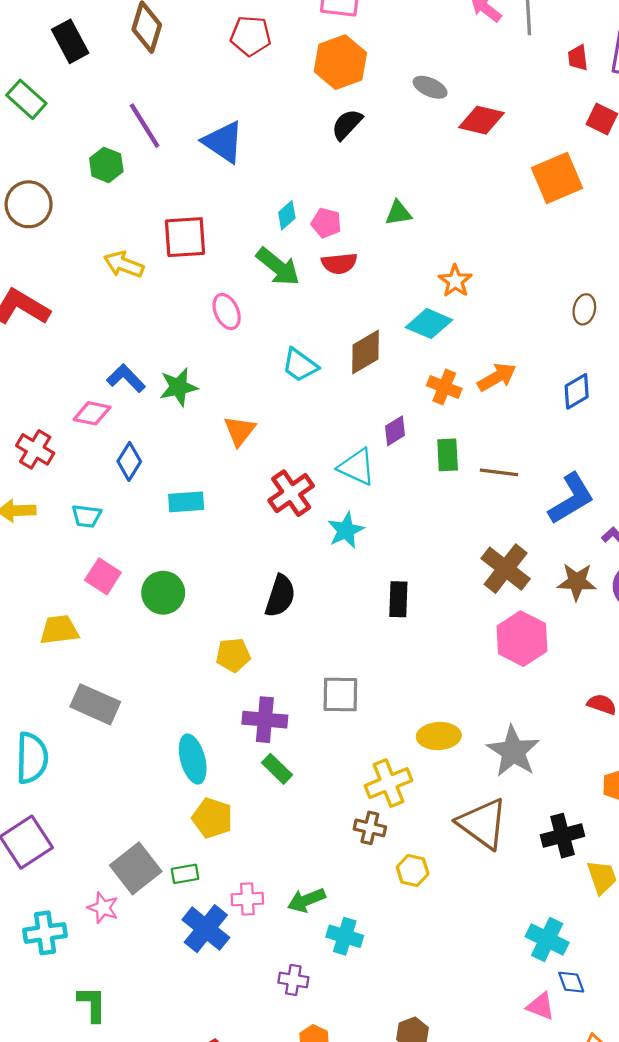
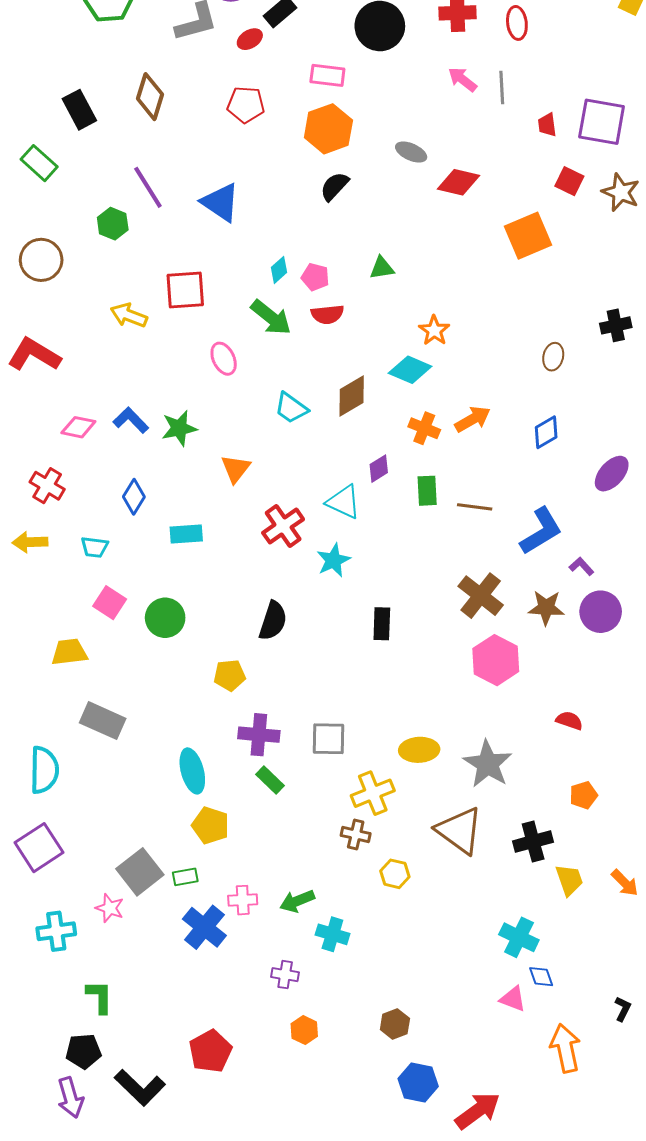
pink diamond: (92, 413) -> (78, 427), moved
gray square: (340, 694) -> (328, 739), moved

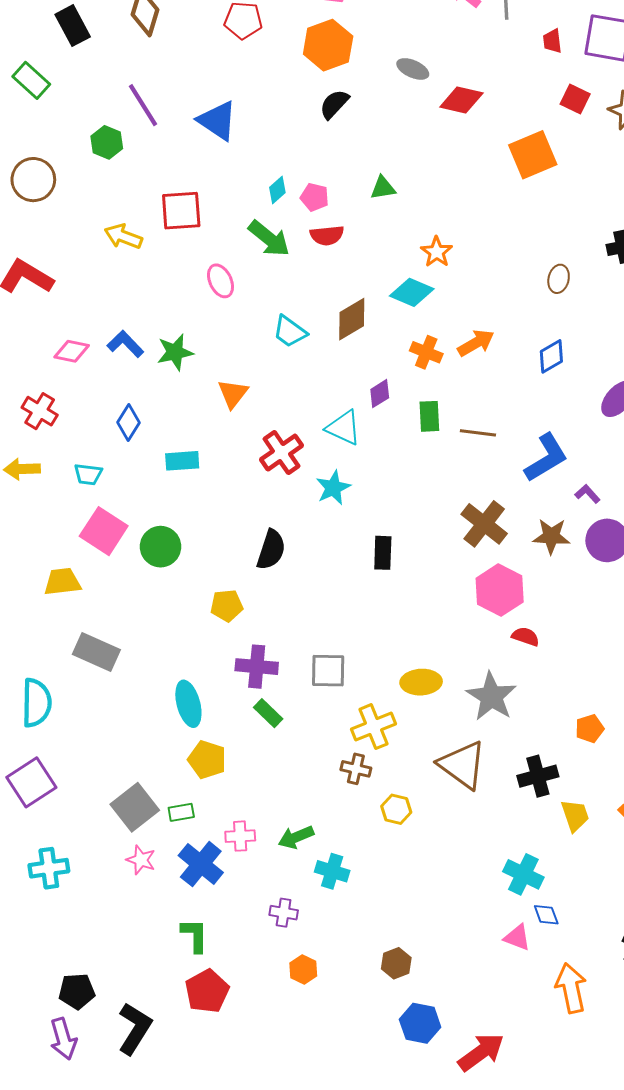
pink square: (110, 603) -> (104, 531), size x1.4
red semicircle: (569, 721) -> (525, 637), moved
pink star: (110, 908) -> (141, 860), moved
green L-shape: (100, 997) -> (195, 935), moved
black L-shape: (140, 1088) -> (135, 1028), turned -102

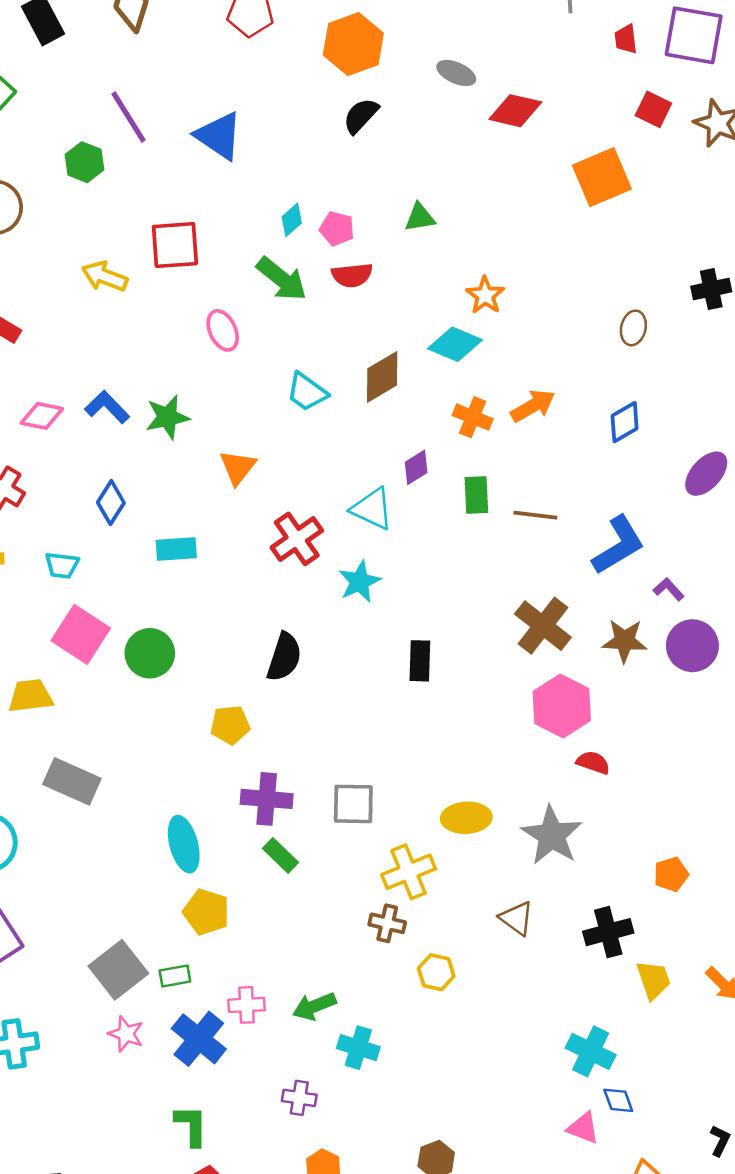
brown triangle: (462, 765) -> (517, 918), size x0.6

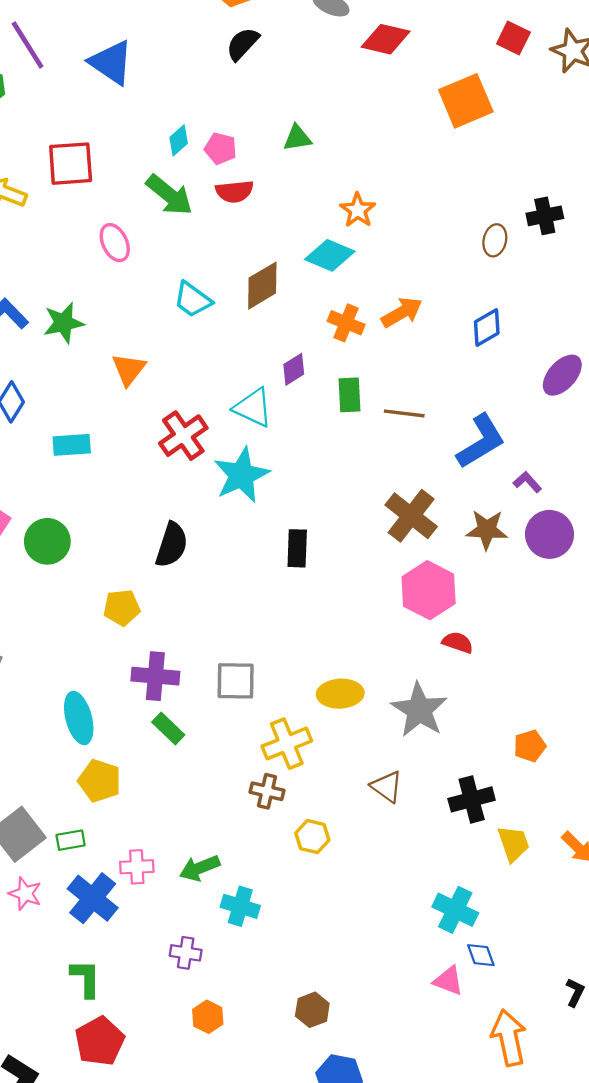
black cross: (711, 289) -> (545, 216), moved
cyan star: (360, 582) -> (241, 475), size x1.4

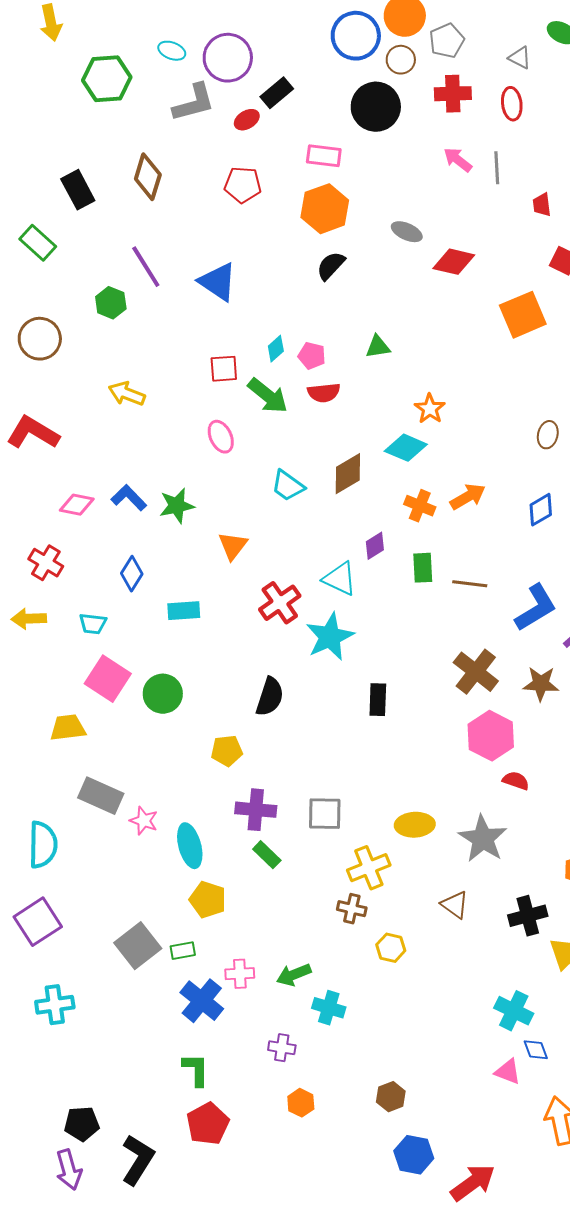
red square: (71, 164) -> (224, 369), moved, size x0.7
pink star: (25, 894) -> (144, 821), moved

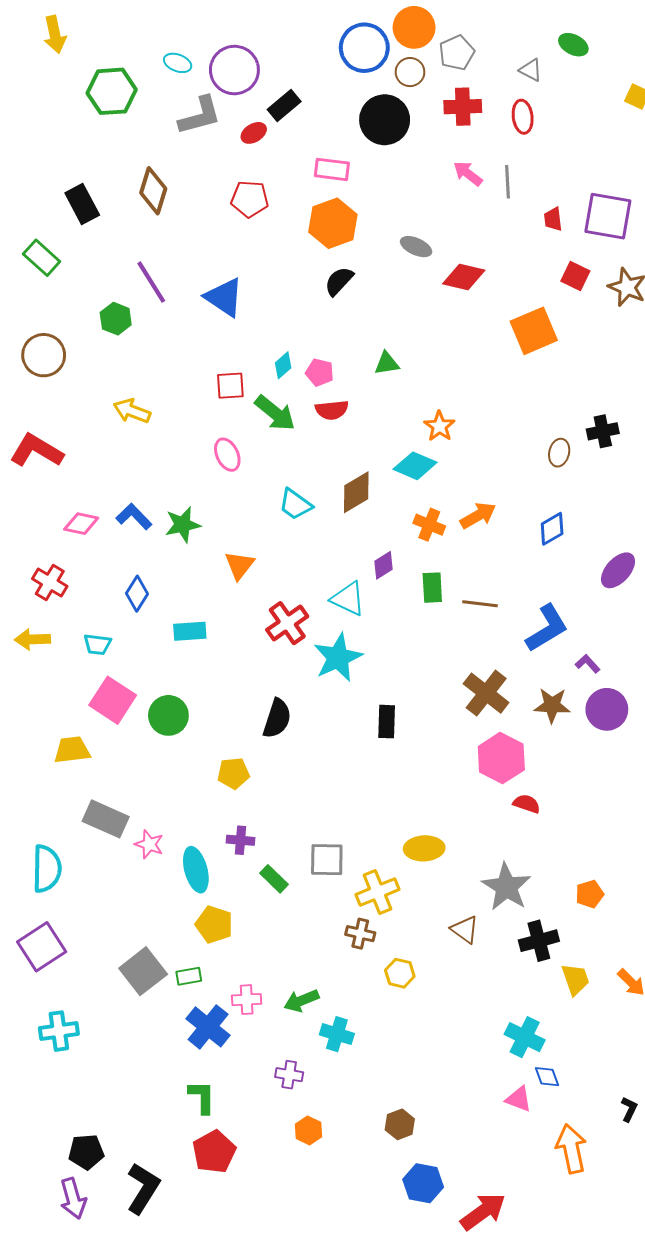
purple cross: (256, 810) -> (241, 840), moved, size x0.7
gray square: (325, 814) -> (327, 860), moved
gray star: (483, 839) -> (506, 887), moved

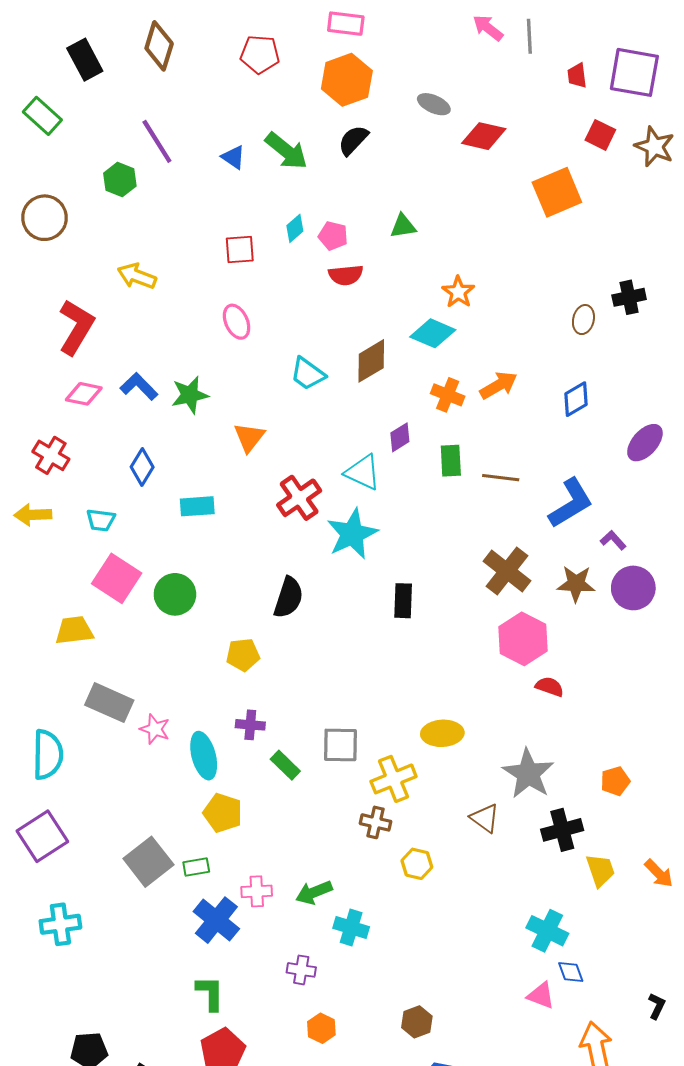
blue triangle: (224, 297) -> (233, 157), size x0.6
green arrow: (275, 413) -> (286, 151), moved
red L-shape: (37, 451) -> (76, 327), moved, turned 90

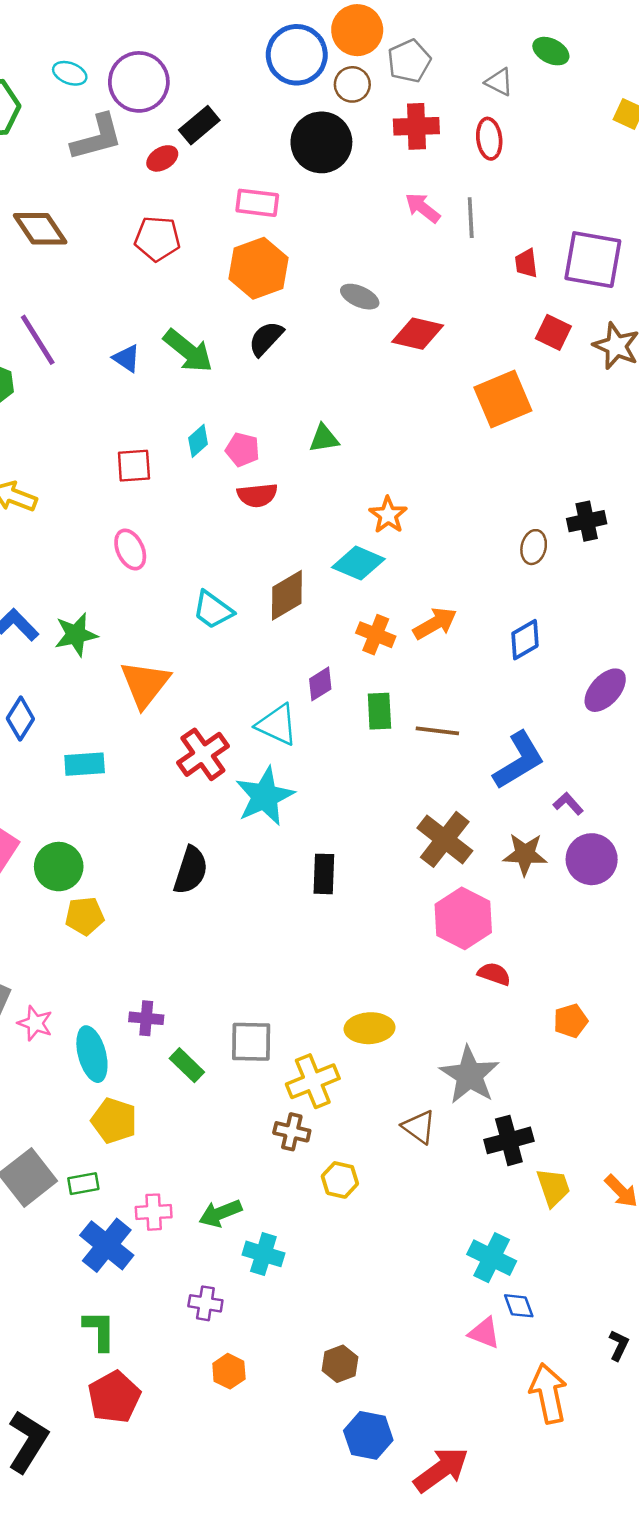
brown diamond: (159, 46) -> (40, 229), turned -51
orange triangle: (249, 437) -> (145, 684), size x1.4
yellow pentagon: (243, 655) -> (85, 916), moved
orange pentagon: (615, 781) -> (571, 1021), moved

